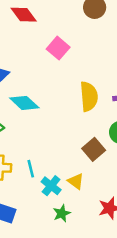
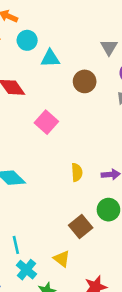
yellow semicircle: (89, 96) -> (77, 172), size x0.6
cyan cross: (51, 186) -> (26, 270), moved

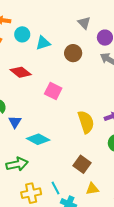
yellow semicircle: (77, 172) -> (86, 122), size x1.6
brown square: (81, 226) -> (82, 164), moved
yellow triangle: (62, 259) -> (92, 189), turned -32

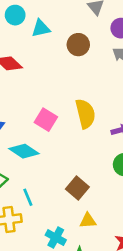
pink square: (53, 91) -> (46, 120), moved
yellow semicircle: (86, 122) -> (85, 114), moved
cyan line: (56, 188) -> (28, 197), moved

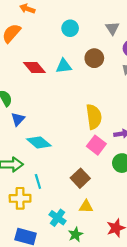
cyan circle: (15, 15) -> (70, 28), moved
cyan triangle: (41, 28) -> (64, 66), moved
pink square: (46, 120) -> (96, 145), moved

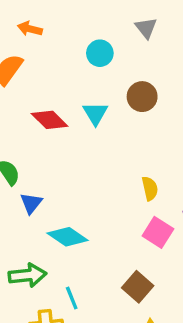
gray triangle: (112, 28) -> (146, 28), moved
cyan triangle: (64, 66) -> (95, 113), turned -49
yellow semicircle: (94, 117) -> (150, 188), size x0.6

